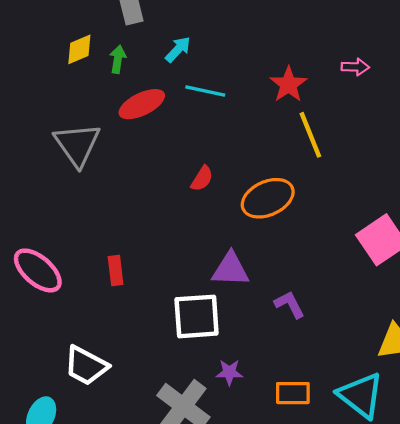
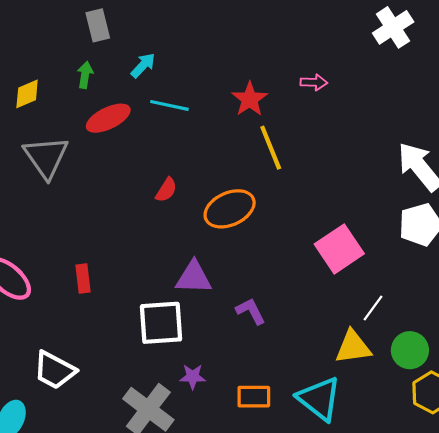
yellow diamond: (79, 49) -> (27, 94), moved

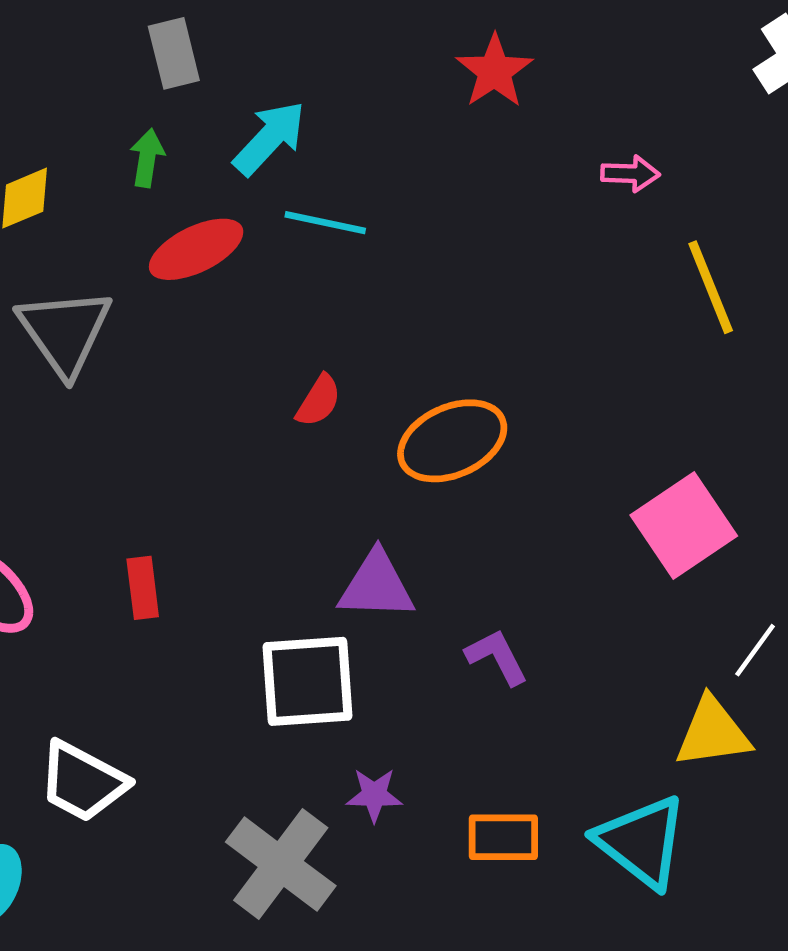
cyan arrow: (143, 65) -> (270, 138), size x1.4
red star: (250, 99) -> (495, 71), moved
yellow line: (271, 148) -> (711, 287), moved

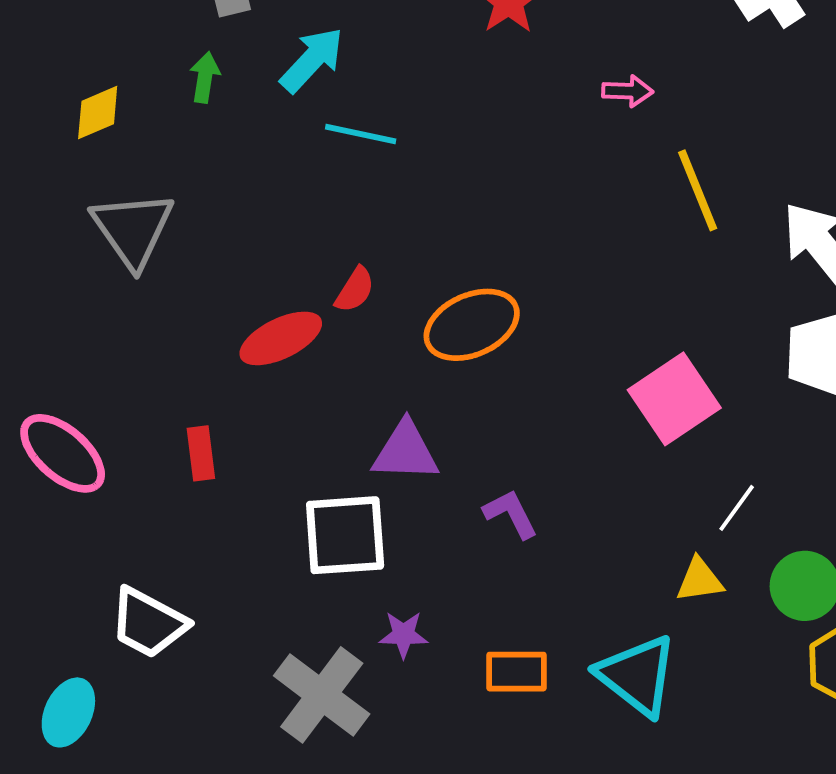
red ellipse: (196, 249) -> (281, 338), moved
yellow triangle: (713, 733) -> (700, 580), size x0.7

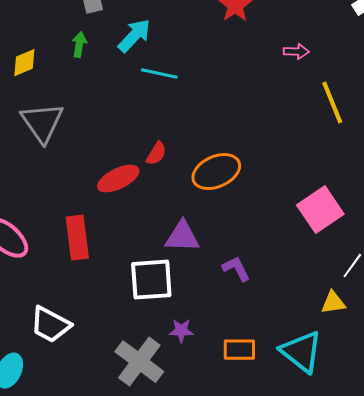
red rectangle: (201, 453) -> (77, 238), size x1.6

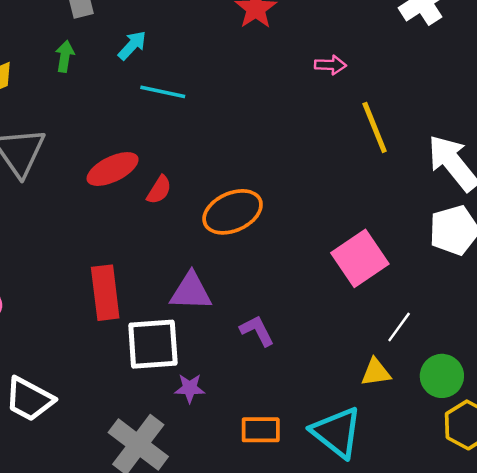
cyan arrow: (134, 36) -> (132, 45), size x0.7
red ellipse: (118, 179) -> (113, 169), moved
red rectangle: (77, 238) -> (105, 293), moved
purple star: (181, 331) -> (190, 388), moved

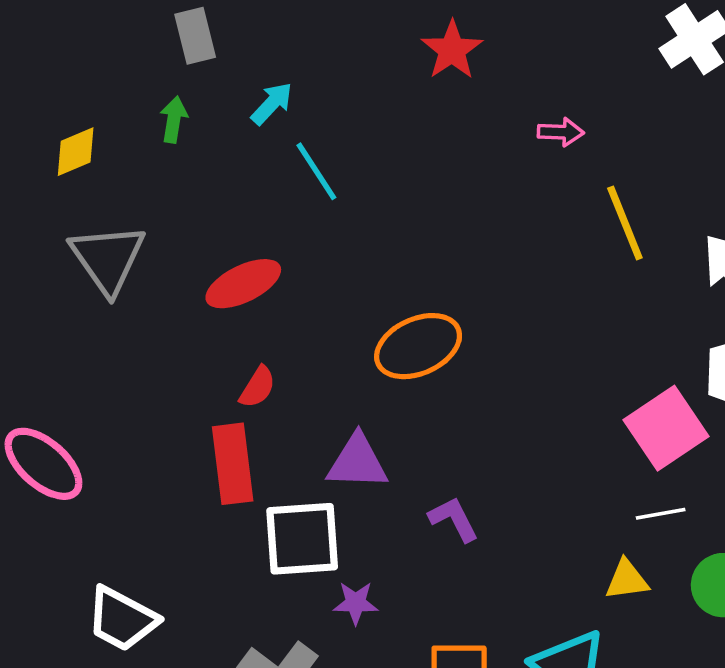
cyan line: (163, 92) -> (316, 171), turned 45
red semicircle: (159, 190) -> (258, 387), moved
pink square: (360, 258) -> (666, 428), moved
white line: (399, 327) -> (661, 514), turned 44

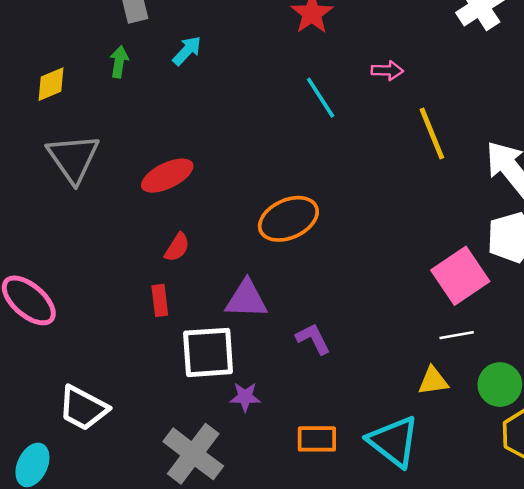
cyan line: (316, 171) -> (321, 98), moved
red rectangle: (233, 464) -> (160, 300), size x0.6

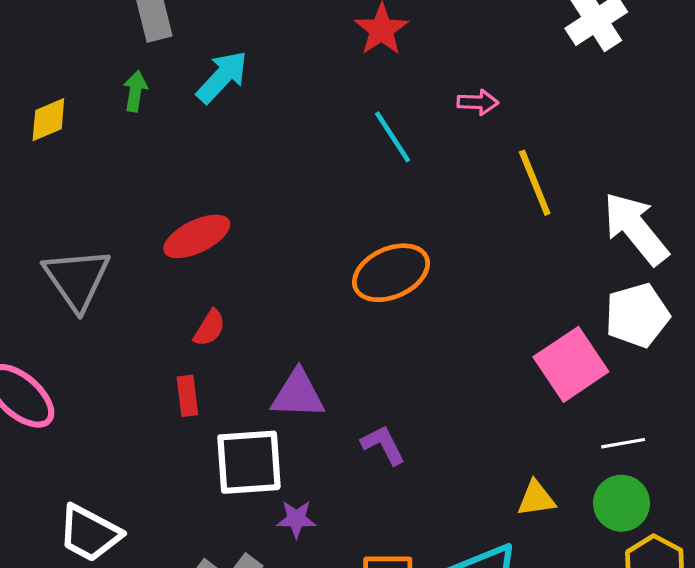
cyan arrow: (187, 51) -> (222, 77), size x1.4
gray triangle: (73, 158) -> (77, 279), moved
orange ellipse: (288, 219) -> (391, 273), moved
white line: (457, 335) -> (623, 443), moved

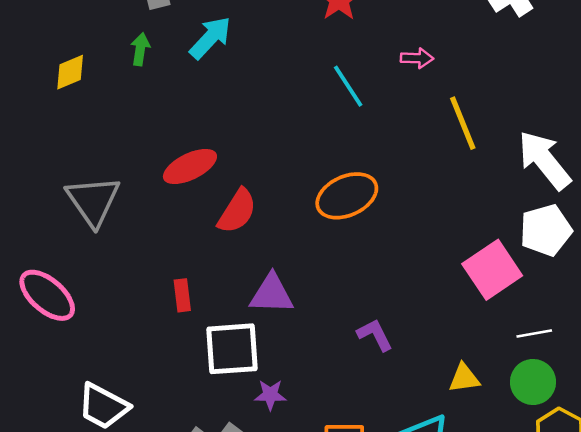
red semicircle: (209, 328) -> (237, 211), moved, size x1.5
purple L-shape: (383, 445) -> (375, 335), moved

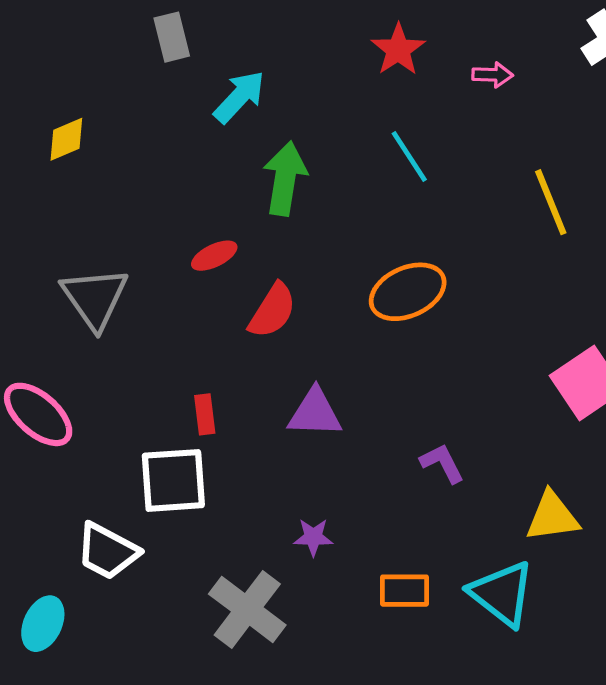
green arrow: (140, 49) -> (285, 179), moved, size x1.8
pink arrow: (417, 58) -> (493, 75), moved
red ellipse: (190, 167) -> (214, 256), size x0.7
white square: (232, 349) -> (173, 480), moved
yellow triangle: (464, 378) -> (552, 517), size x1.4

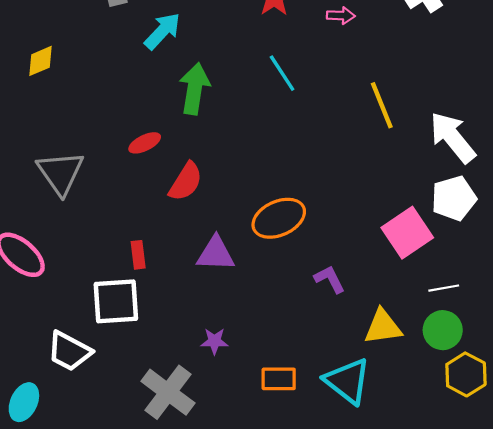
orange ellipse: (408, 292) -> (279, 218), moved
purple L-shape: (442, 463) -> (330, 279), moved

